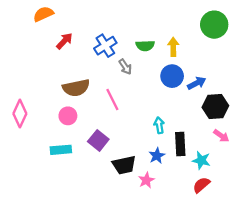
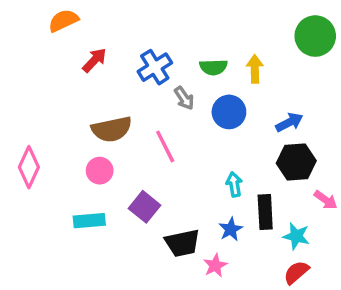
blue circle: (172, 76) -> (229, 112), moved
black hexagon: (215, 107) -> (296, 162), moved

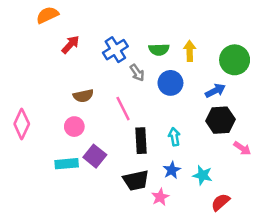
green circle: (315, 36) -> (235, 60), moved
brown semicircle: (112, 129) -> (83, 96), size x0.7
purple square: (144, 207) -> (95, 156), moved
black rectangle: (265, 212) -> (141, 141), moved
cyan star: (296, 236) -> (203, 175), moved

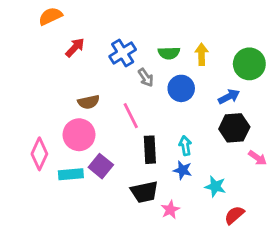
pink diamond: (22, 124) -> (39, 154), moved
pink circle: (74, 127) -> (79, 135), size x1.5
blue star: (172, 170) -> (183, 170), moved, turned -30

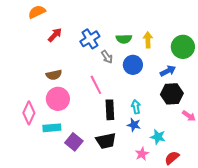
brown semicircle: (89, 102) -> (54, 75), moved
purple square: (101, 166) -> (74, 142), moved
pink star: (170, 210) -> (142, 154), moved

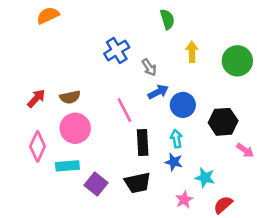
red arrow: (55, 35) -> (36, 98), moved
green semicircle: (124, 39) -> (167, 19), moved, turned -105
gray arrow: (107, 57) -> (149, 67), moved
blue circle: (133, 65) -> (183, 105), moved
blue arrow: (168, 71) -> (158, 92), moved

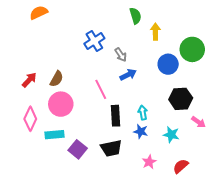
yellow arrow: (192, 52) -> (155, 32), moved
brown semicircle: (70, 97) -> (57, 79), turned -49
blue circle: (183, 105) -> (168, 64), moved
cyan star: (205, 178) -> (171, 135), moved

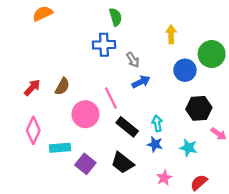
green semicircle: (135, 16) -> (116, 17), moved
blue cross: (94, 41) -> (104, 45), turned 30
pink circle: (61, 104) -> (85, 114), moved
black rectangle: (115, 116) -> (127, 127), turned -48
black trapezoid: (111, 148) -> (122, 163), turned 50

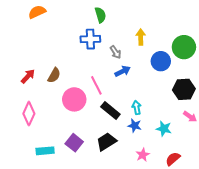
yellow arrow: (171, 34) -> (141, 37), moved
black hexagon: (199, 108) -> (184, 89), moved
cyan rectangle: (60, 148) -> (45, 151), moved
black trapezoid: (122, 163) -> (106, 142), turned 110

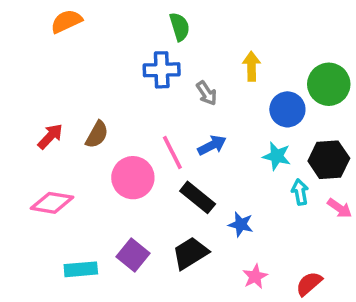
blue arrow: (123, 71) -> (212, 145), moved
cyan arrow: (137, 107) -> (300, 192), moved
pink diamond: (29, 114) -> (52, 203), turned 75
cyan star: (164, 129) -> (277, 156), moved

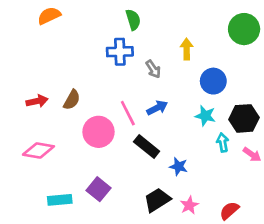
green circle: (329, 84) -> (244, 29), moved
red arrow: (50, 136) -> (37, 101), turned 35
black trapezoid: (190, 253) -> (157, 200), moved

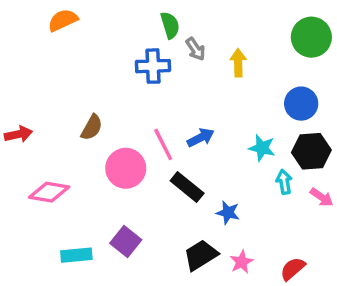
gray arrow: (153, 69) -> (196, 49), moved
blue circle: (213, 81) -> (301, 104), moved
red arrow: (37, 101) -> (18, 134), moved

